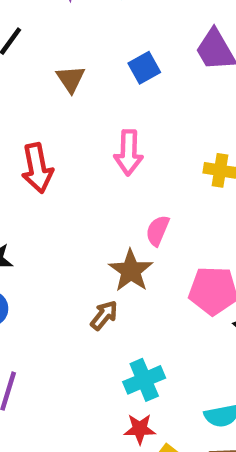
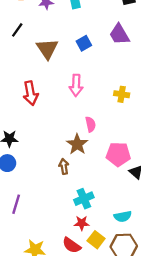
brown triangle: (71, 79) -> (47, 49), size x1.5
pink semicircle: (158, 231) -> (91, 124), turned 144
brown arrow: (104, 315) -> (64, 166), turned -48

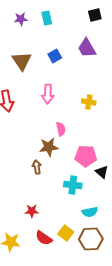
brown star: (77, 144) -> (49, 147), turned 30
cyan cross: (84, 199) -> (73, 185), moved, turned 30
red star: (82, 223) -> (32, 211), moved

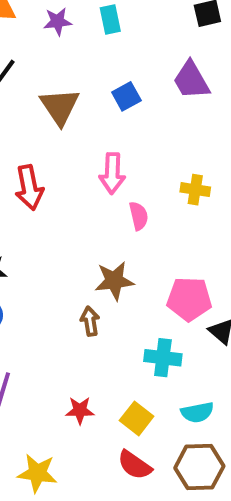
pink semicircle: (61, 129) -> (139, 216), moved
yellow square: (66, 233) -> (137, 418), moved
red semicircle: (44, 238) -> (135, 465), moved

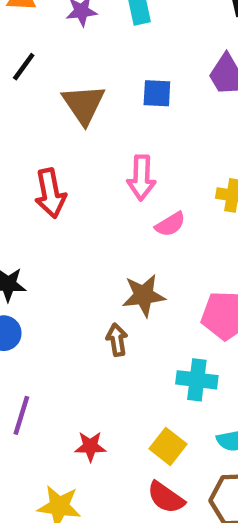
blue square: (126, 96) -> (157, 93), turned 32
pink semicircle: (139, 216) -> (170, 224), turned 72
red star: (80, 410) -> (90, 446), moved

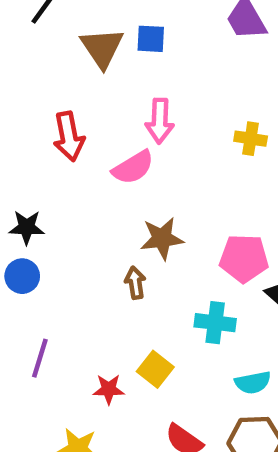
blue square: (157, 93) -> (151, 39), moved
pink semicircle: (170, 224) -> (133, 167), moved, size x1.4
yellow square: (168, 446) -> (155, 369), moved

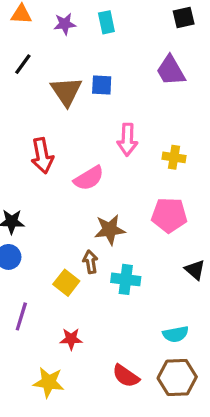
pink arrow: (160, 121) -> (127, 140), moved
pink pentagon: (244, 258) -> (169, 215), moved
cyan cross: (215, 323) -> (126, 279), moved
yellow square: (155, 369) -> (66, 283), moved

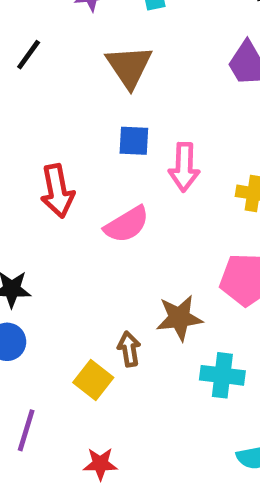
blue square: (102, 85) -> (134, 141), moved
brown triangle: (66, 91) -> (129, 67), moved
brown star: (110, 230) -> (179, 318), moved
cyan cross: (126, 279) -> (222, 375), moved

